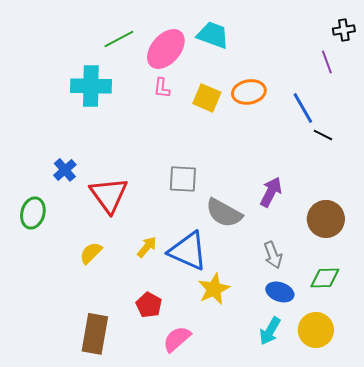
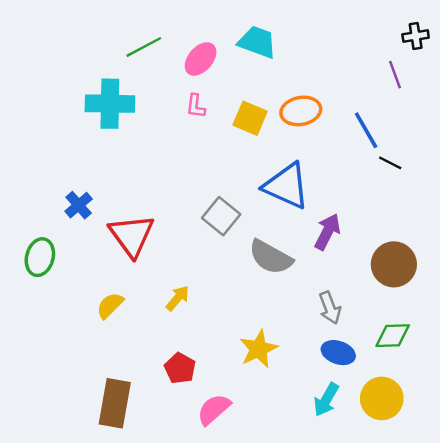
pink ellipse: (166, 49) -> (201, 59), size x0.7
gray square: (183, 179) -> (221, 216), turned 36
blue triangle: (188, 251) -> (286, 186), moved

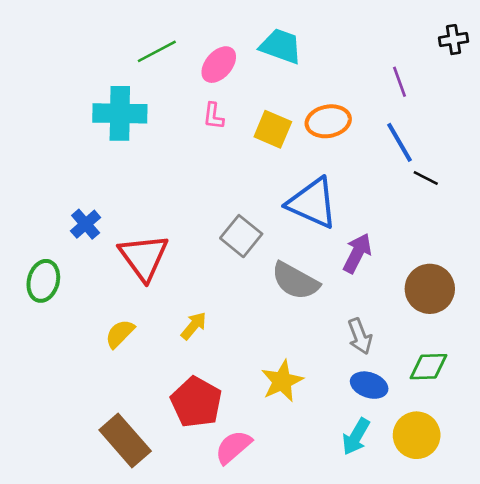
purple line: (395, 75) -> (399, 82), moved
red pentagon: (180, 368) -> (196, 402), size x1.5
brown rectangle: (115, 403) -> (125, 440), turned -51

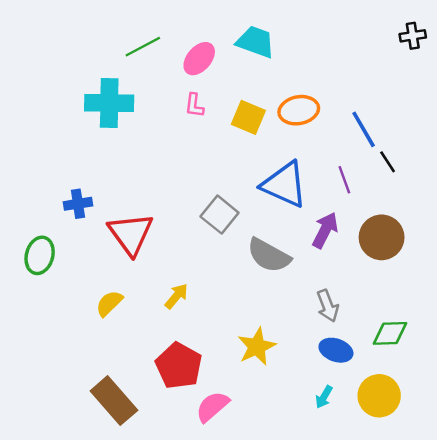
purple line: (399, 82) -> (344, 180), moved
black line: (426, 178) -> (388, 162), turned 30
blue cross: (86, 224) -> (78, 204), turned 32
brown circle: (430, 289) -> (382, 237), moved
cyan arrow: (356, 437) -> (324, 397), size x0.7

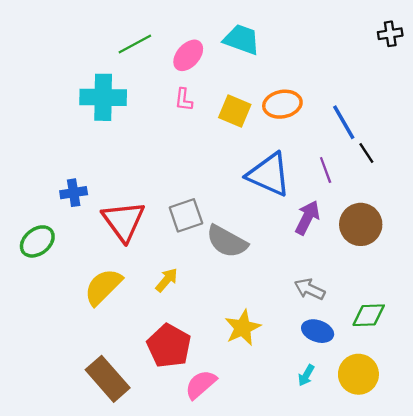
gray square: (220, 215) -> (186, 215), moved, turned 32
green ellipse: (40, 255) -> (37, 241), turned 36
gray semicircle: (269, 255) -> (227, 241), moved
yellow semicircle: (109, 303) -> (103, 287), size x1.5
gray arrow: (328, 306) -> (310, 289), turned 136

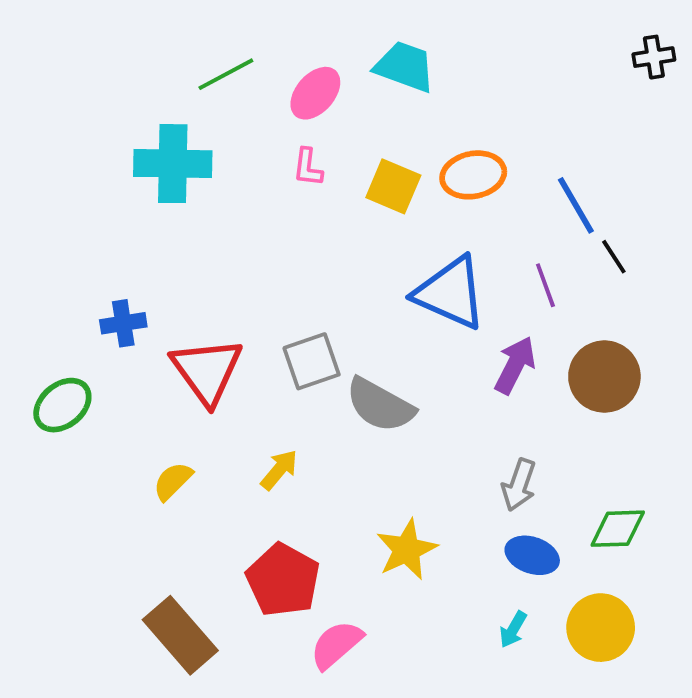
yellow semicircle: (103, 287) -> (173, 481), size x0.6
gray arrow: (310, 289) -> (519, 485), turned -96

